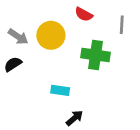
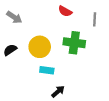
yellow circle: (51, 35) -> (40, 47), moved
gray arrow: (18, 37) -> (14, 17), moved

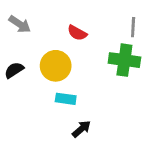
red semicircle: (65, 11) -> (77, 33), moved
green cross: (74, 43) -> (124, 60), moved

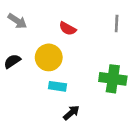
green cross: (124, 60) -> (113, 79), moved

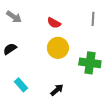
yellow circle: (49, 57) -> (58, 48), moved
cyan rectangle: (58, 86) -> (21, 85), moved, turned 40

